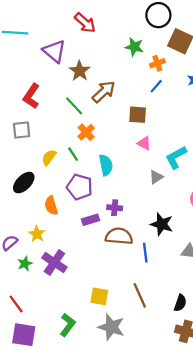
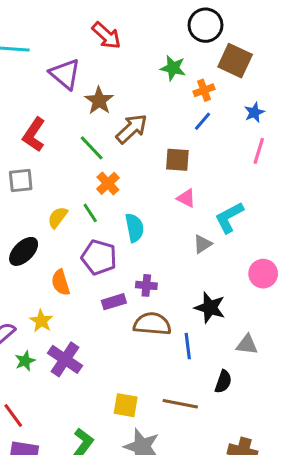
brown line: (140, 295) -> (180, 404), turned -55
black semicircle: (180, 303) -> (223, 382), moved

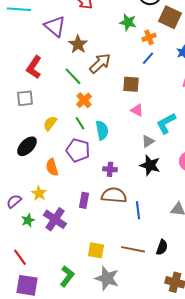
green line: (90, 213) -> (80, 123), moved
purple rectangle: (114, 302) -> (84, 200), moved, turned -63
black star: (210, 308) -> (150, 165), moved
black semicircle: (223, 382) -> (162, 247), moved

